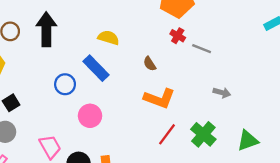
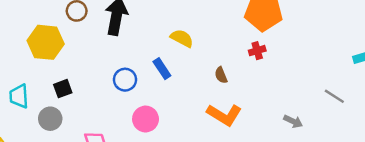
red cross: (178, 36) -> (257, 51), turned 32
gray line: (202, 49) -> (334, 96), moved
blue rectangle: (96, 68) -> (162, 69), size x0.7

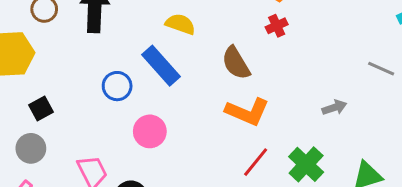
blue rectangle: (162, 69) -> (161, 66), size x1.5
brown semicircle: (221, 75) -> (236, 63), size x1.6
gray arrow: (293, 121) -> (334, 107), turned -36

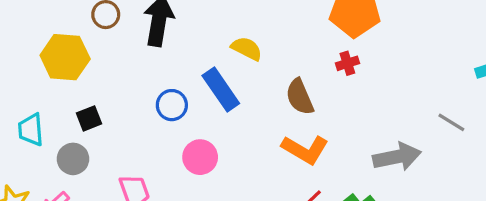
gray arrow: (334, 107) -> (397, 157), size x1.8

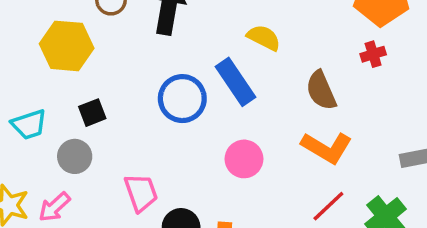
blue circle: (172, 105) -> (182, 99), size x1.4
cyan trapezoid: (31, 130) -> (29, 124), turned -104
pink circle: (200, 157) -> (244, 159), moved

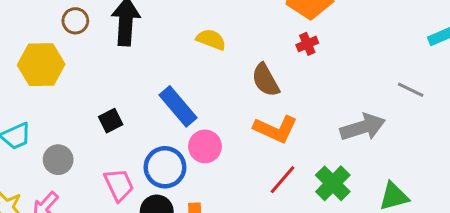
blue rectangle: (236, 82) -> (178, 106), moved
blue circle: (182, 99) -> (165, 167), moved
black square: (92, 113) -> (111, 121), moved

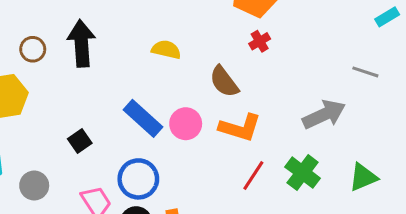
pink circle: (205, 146) -> (186, 124), moved

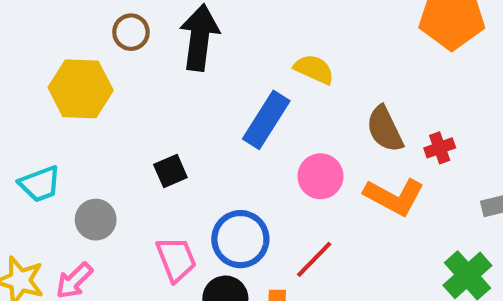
red cross: (260, 41) -> (440, 148), moved
blue rectangle: (143, 118) -> (266, 120), moved, turned 69
red line: (253, 175) -> (314, 259), moved

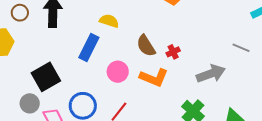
black square: (170, 171) -> (46, 77), size x1.8
gray circle: (96, 220) -> (30, 103), moved

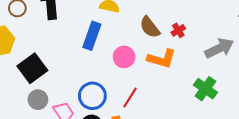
black square: (46, 77) -> (32, 68), moved

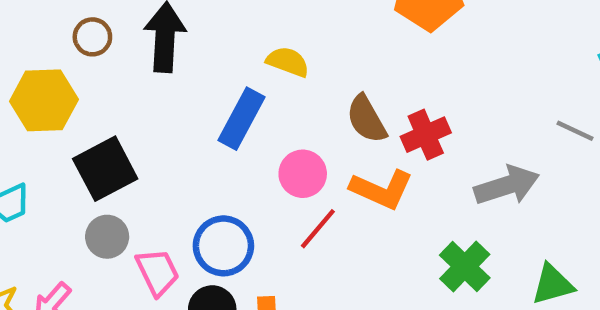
red cross: (178, 30) -> (426, 135), size x1.5
red line: (130, 98) -> (318, 229), moved

